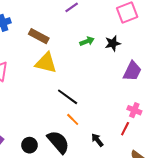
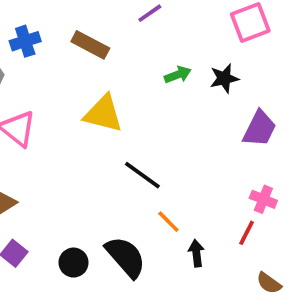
brown rectangle: (39, 36) -> (90, 45), moved
orange line: (73, 119) -> (168, 222), moved
black arrow: (97, 140) -> (196, 253), turned 32

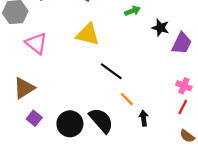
black star: (224, 78) -> (160, 28), moved, turned 30
red line: (247, 233) -> (183, 107), moved
black circle: (74, 263) -> (70, 124), size x1.5

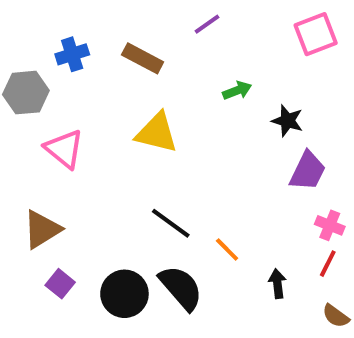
purple trapezoid: (182, 43) -> (308, 171), moved
black line: (111, 71) -> (171, 223), moved
black arrow: (144, 118) -> (277, 284), moved

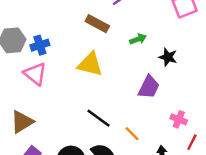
blue cross: (72, 54) -> (40, 45), moved
brown rectangle: (143, 58) -> (97, 24), moved
purple trapezoid: (308, 171) -> (149, 87), moved
pink cross: (330, 225) -> (179, 119), moved

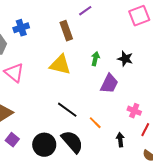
brown rectangle: (97, 24) -> (66, 31), turned 42
green arrow: (138, 39) -> (95, 59), moved, turned -56
blue cross: (40, 45) -> (21, 28), moved

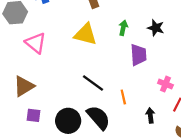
purple trapezoid: (109, 84) -> (138, 55), turned -30
orange line: (95, 123) -> (123, 97), turned 32
purple square: (12, 140) -> (34, 115), turned -32

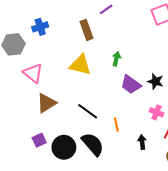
black star: (156, 28) -> (155, 81), moved
purple trapezoid: (138, 55) -> (131, 85), turned 130
brown triangle: (24, 86) -> (46, 103), moved
purple square: (34, 115) -> (39, 140), moved, turned -32

